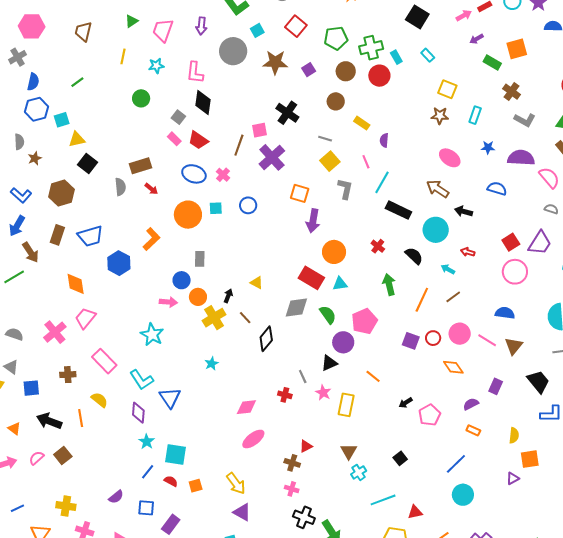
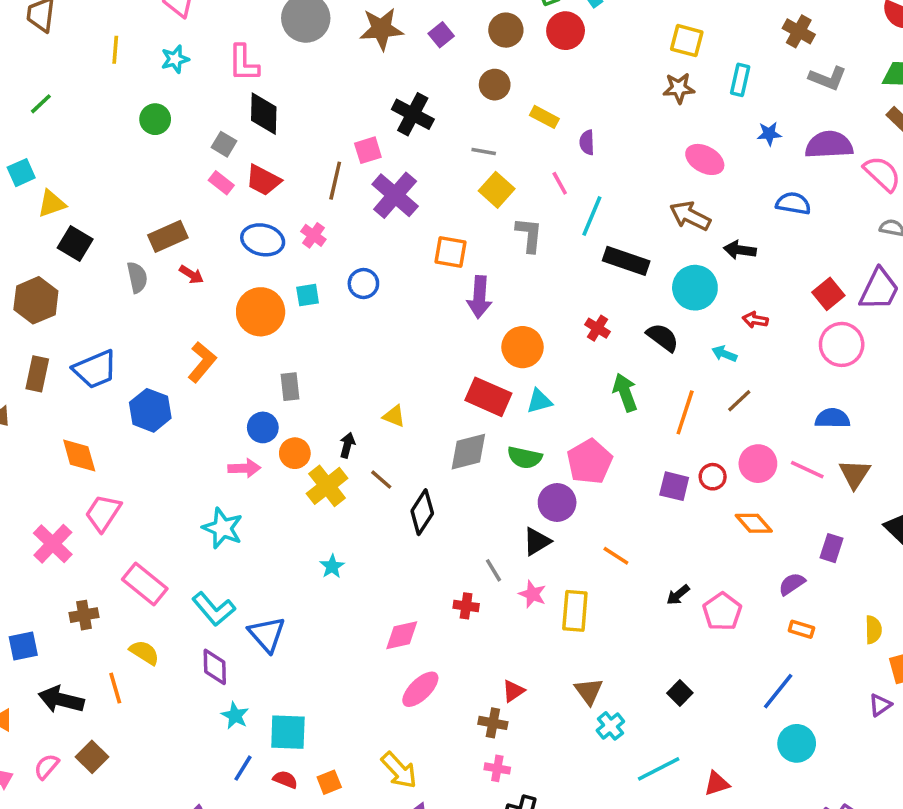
green semicircle: (328, 315) -> (525, 458), turned 144

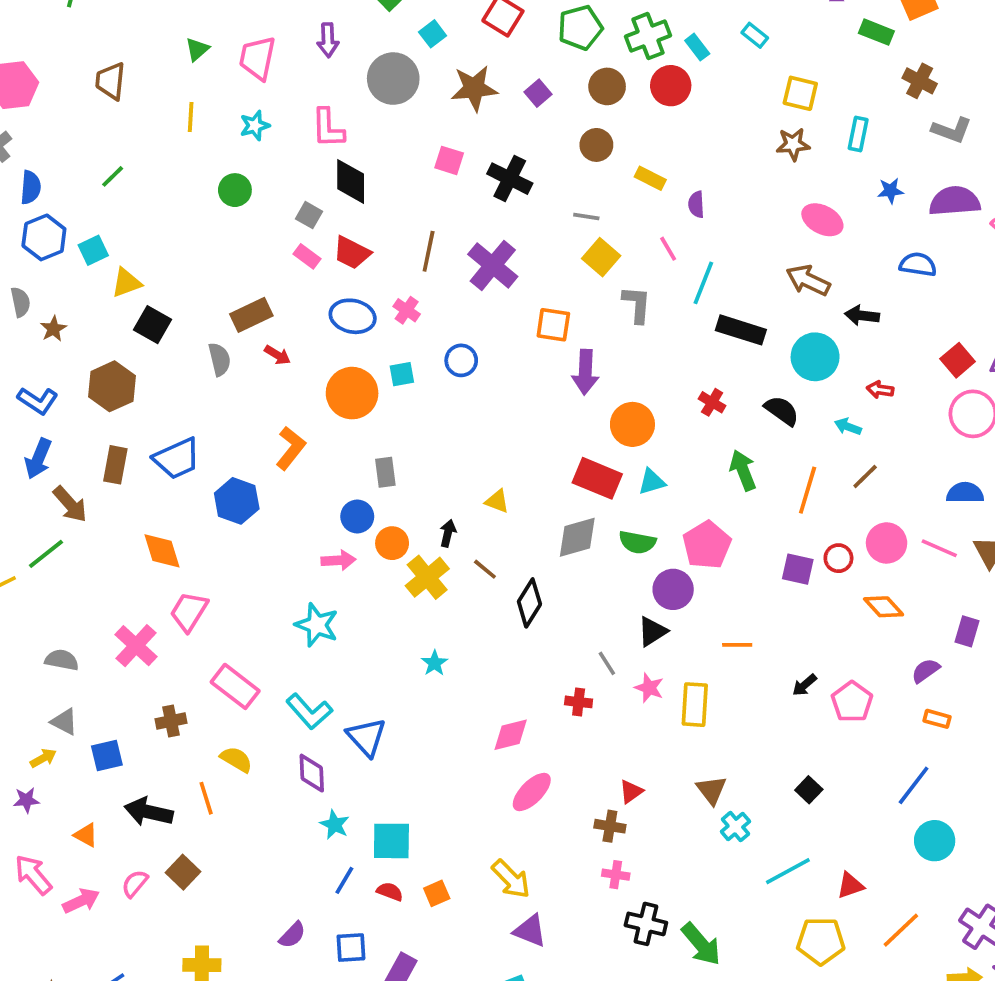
pink square: (368, 150) -> (449, 160), moved, turned 36
orange line: (616, 556) -> (737, 645), turned -32

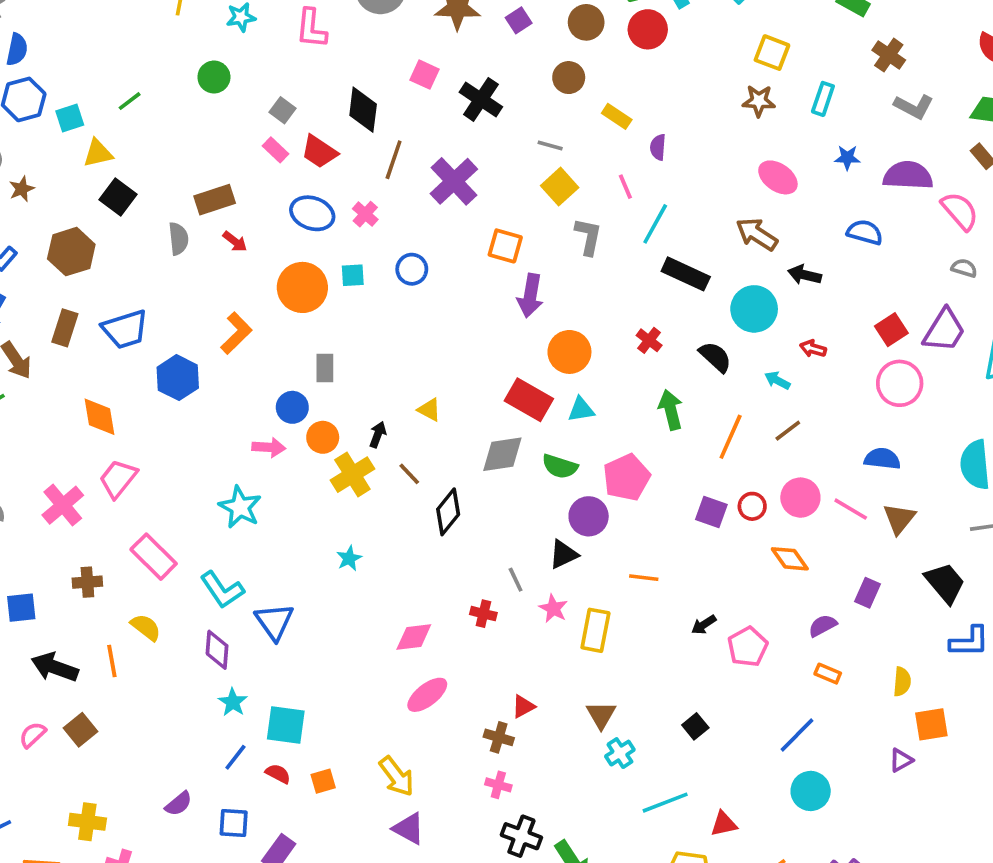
green line: (113, 176) -> (130, 101), moved
black diamond: (351, 181) -> (363, 110), moved

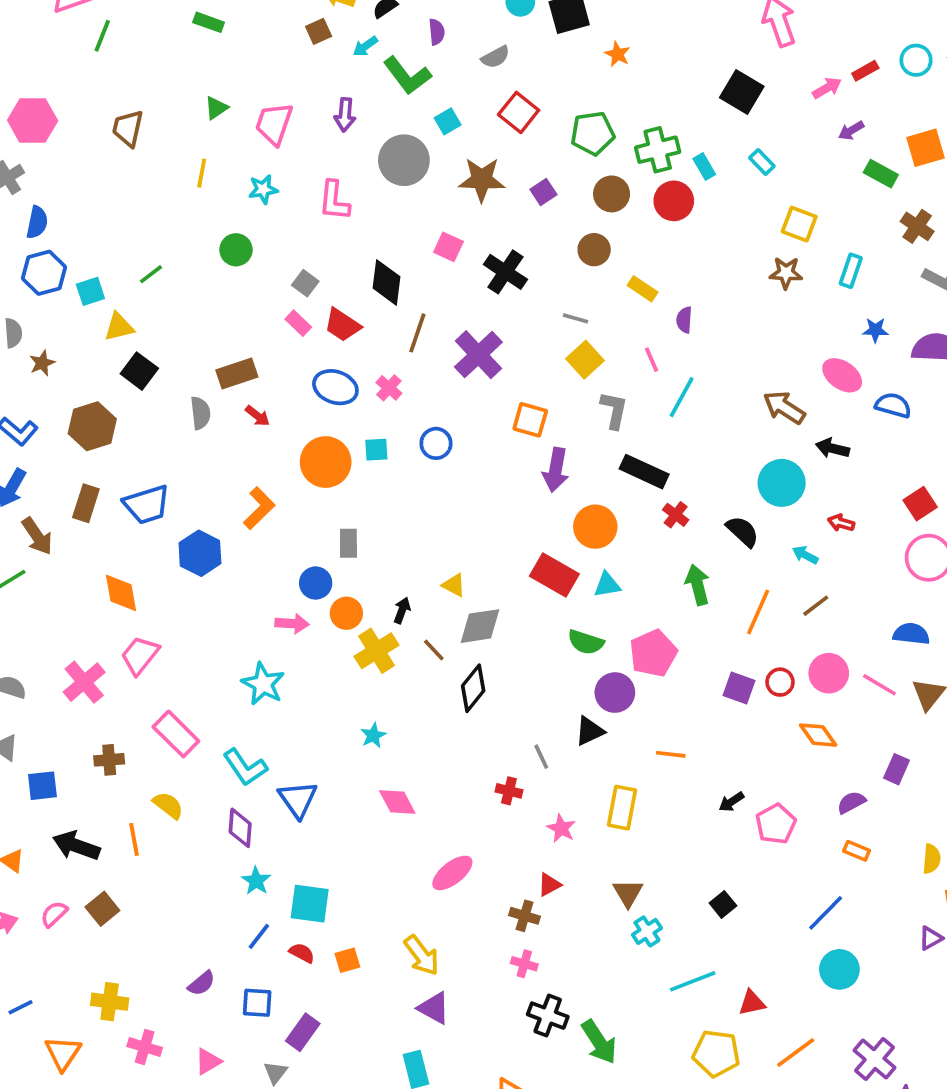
pink ellipse: (778, 177) -> (842, 375), moved
black rectangle: (686, 274) -> (644, 472), moved
gray diamond: (502, 454) -> (480, 626), moved
pink star: (553, 608) -> (561, 828), moved
pink diamond: (414, 637) -> (397, 802), moved, turned 69

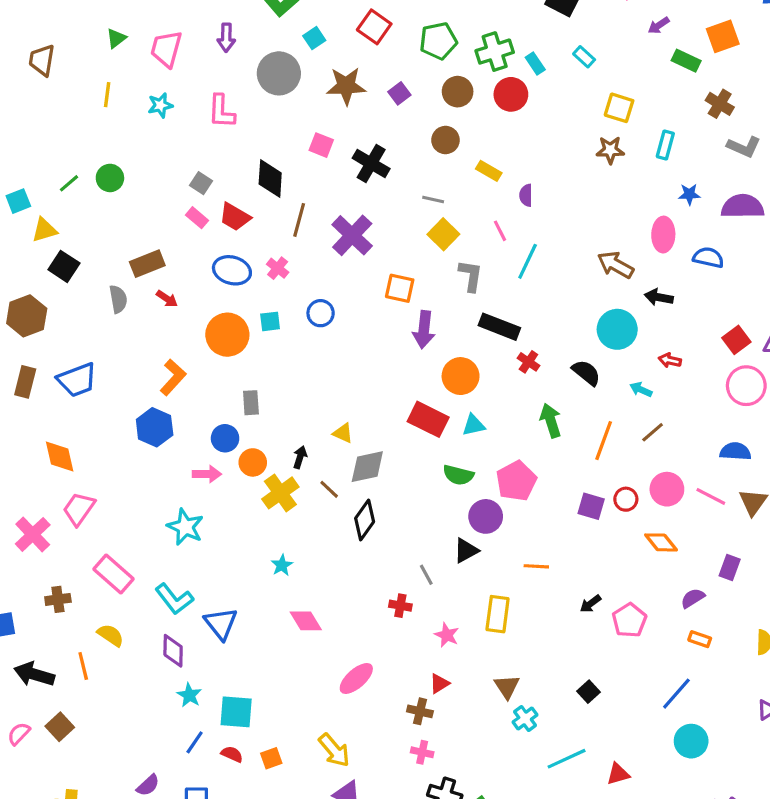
green circle: (236, 250) -> (110, 178), moved
pink ellipse: (842, 375) -> (663, 235), turned 60
blue hexagon: (200, 553) -> (155, 427), moved

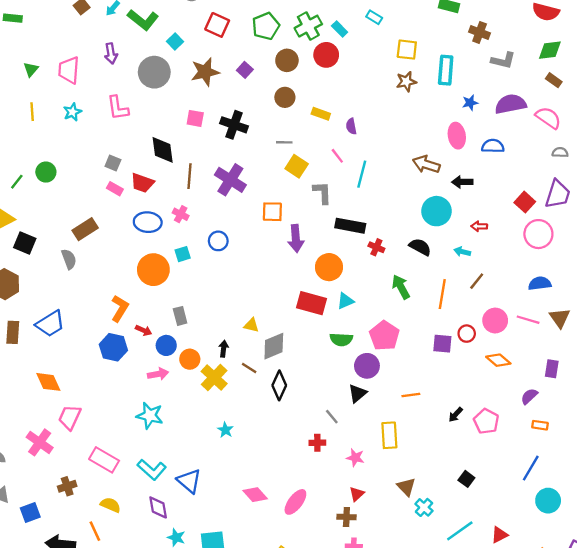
cyan rectangle: (665, 145) -> (446, 70), size x1.4
red arrow: (167, 299) -> (144, 330), moved
pink diamond: (306, 621) -> (255, 495), moved

